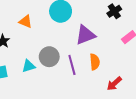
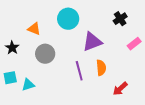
gray circle: (49, 57) -> (45, 54), moved
cyan triangle: (29, 66) -> (28, 85), moved

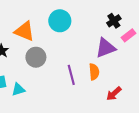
orange triangle: (34, 29) -> (24, 31), size x1.5
purple triangle: (92, 42) -> (106, 48), moved
pink rectangle: (134, 44) -> (128, 35), moved

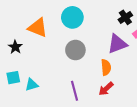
gray circle: (36, 57) -> (75, 50), moved
purple line: (71, 75) -> (74, 91), moved
red arrow: (114, 94) -> (106, 89), moved

